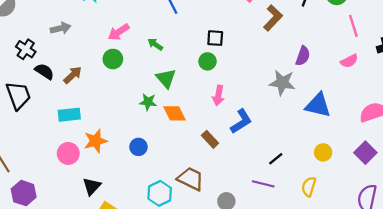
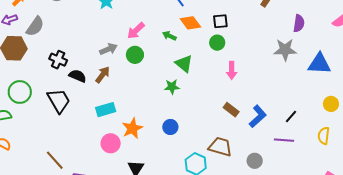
gray arrow: (61, 28) -> (108, 49), moved
orange diamond: (174, 113) -> (190, 23), moved
blue L-shape: (241, 121) -> (258, 116), moved

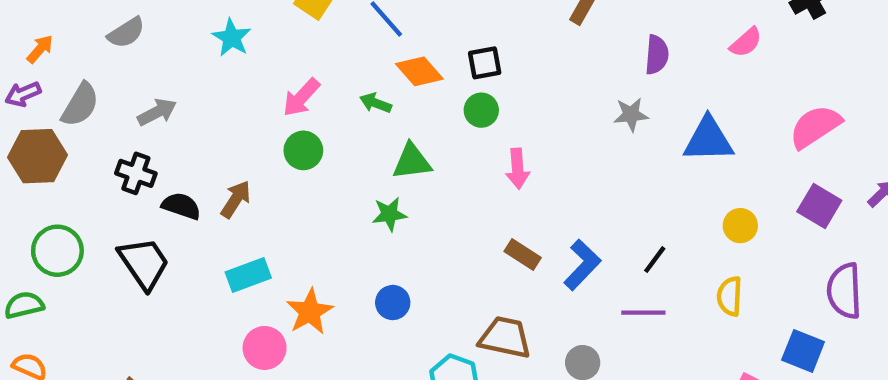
gray arrow: (108, 49) -> (157, 112), moved
gray star: (285, 50) -> (631, 115), size x0.7
green triangle: (184, 64) -> (412, 162), turned -42

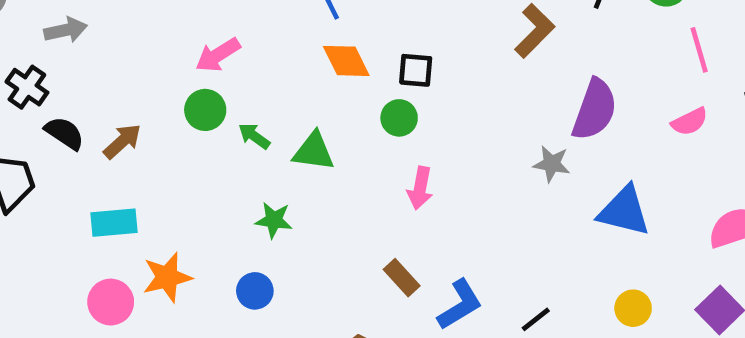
purple semicircle: (657, 55) -> (595, 110), size x1.5
green arrow: (376, 103) -> (254, 136), moved
green star: (389, 214) -> (274, 220), moved

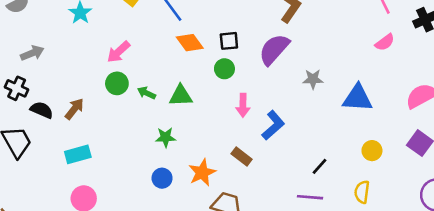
purple semicircle: (595, 110) -> (274, 49), moved, turned -148
orange star: (167, 277) -> (202, 173), moved
blue L-shape: (460, 305) -> (273, 125), moved

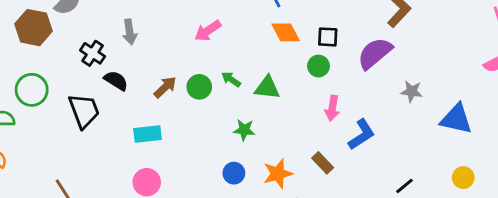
gray arrow: (32, 53) -> (130, 32), moved, turned 95
green circle: (117, 83) -> (199, 87), moved
brown arrow: (74, 109) -> (165, 87), moved

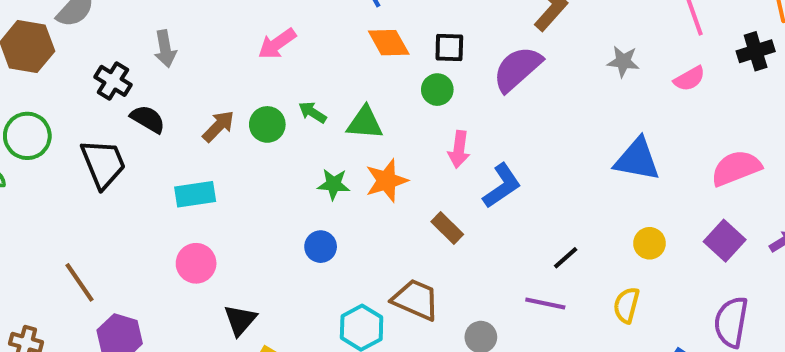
gray star: (412, 91) -> (623, 61), moved
orange star: (278, 174) -> (386, 181), moved

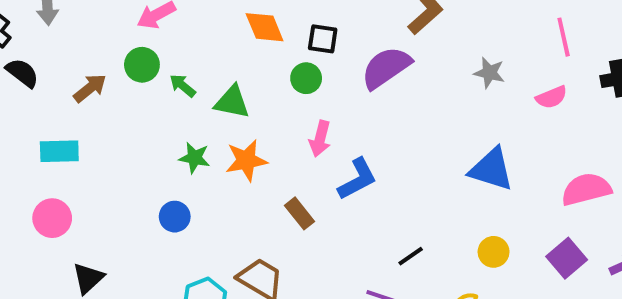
green circle: (267, 124) -> (142, 65), moved

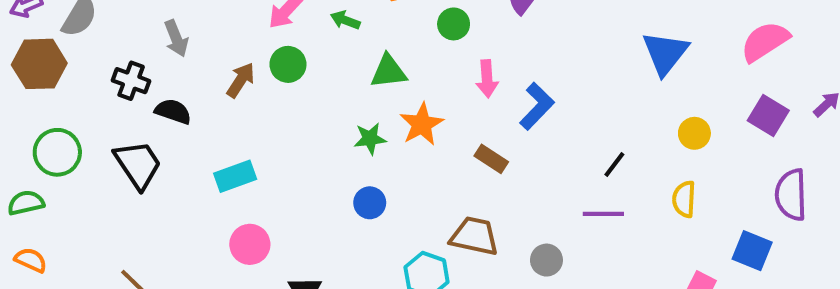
green arrow: (183, 86) -> (345, 20), moved
brown arrow: (90, 88) -> (241, 80), moved
blue triangle: (491, 169) -> (665, 53), turned -51

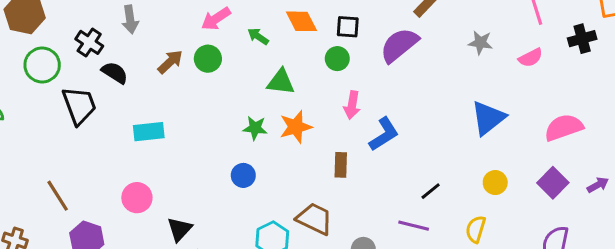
green circle: (57, 152) -> (42, 65), moved
brown rectangle: (491, 159) -> (341, 165), turned 45
pink circle: (250, 244) -> (137, 198), moved

